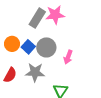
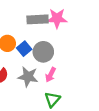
gray rectangle: (37, 18) -> (38, 19), turned 48
pink arrow: (68, 57) -> (51, 75), moved

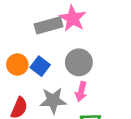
pink star: (57, 18) -> (73, 18), turned -30
gray circle: (43, 52) -> (79, 62), moved

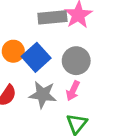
blue square: (40, 66) -> (36, 57), size x1.4

